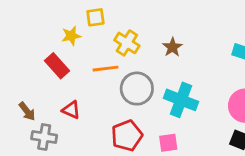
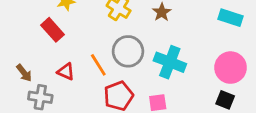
orange line: (105, 69) -> (98, 65), moved, turned 65

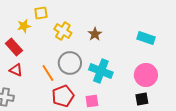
red triangle: (66, 72) -> (16, 70), moved
black square: (225, 100) -> (142, 99), turned -32

